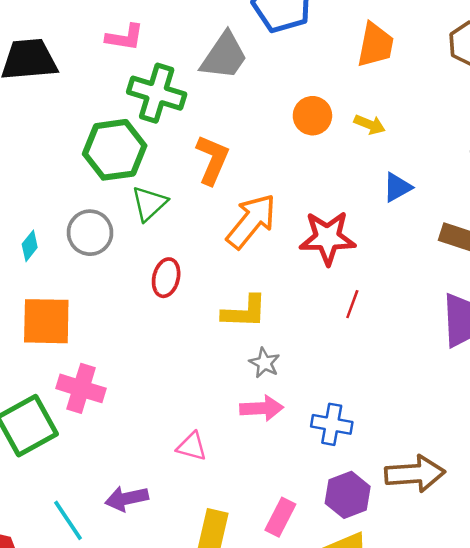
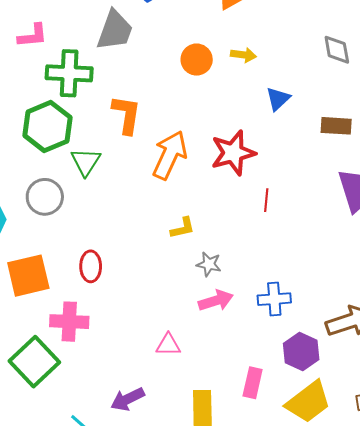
red ellipse: (166, 278) -> (91, 266), moved
yellow L-shape: (244, 312) -> (183, 228), size x0.7

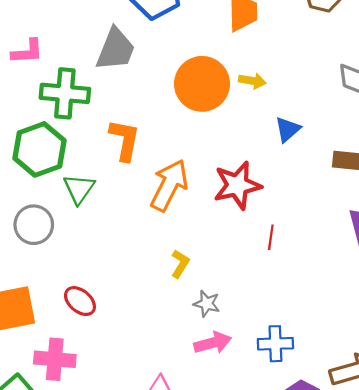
orange circle: (197, 60) -> (202, 84), size x1.6
yellow L-shape: (183, 228) -> (180, 264), turned -48
red ellipse: (91, 266) -> (80, 301), turned -52

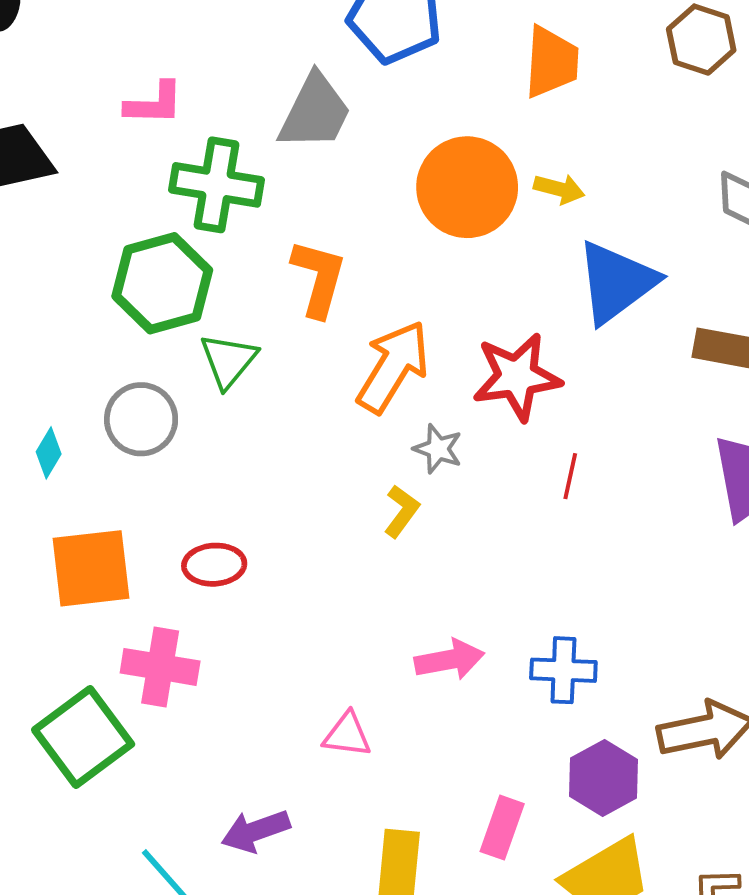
blue triangle: (288, 129) -> (616, 282), size x1.8
red ellipse: (80, 301) -> (214, 565), turned -48
gray star: (207, 304) -> (438, 449), moved

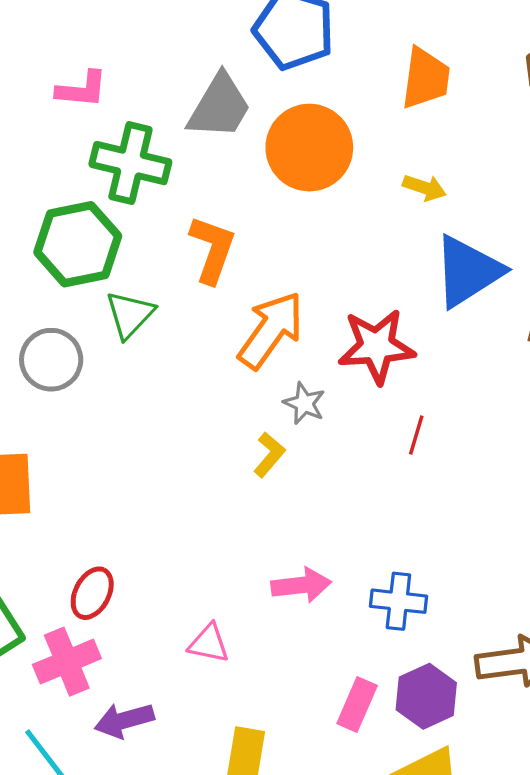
orange circle: (467, 187) -> (309, 148), moved
red ellipse: (214, 565) -> (92, 593), moved, turned -63
pink cross: (160, 667) -> (67, 662), moved, turned -36
pink rectangle: (502, 828) -> (357, 705), moved

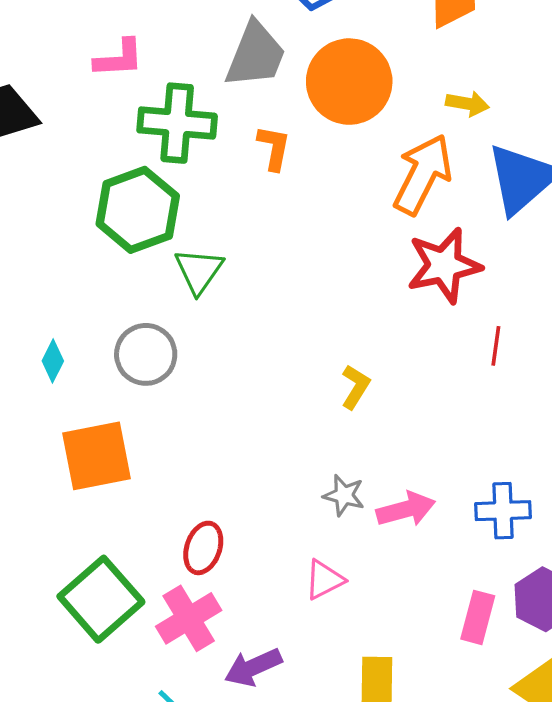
orange L-shape: (212, 249) -> (274, 148), moved, size x0.7
orange arrow: (271, 330) -> (423, 174), moved
gray circle: (51, 360) -> (146, 354), moved
gray star: (304, 403) -> (344, 495), moved
pink triangle: (209, 643) -> (324, 580), turned -30

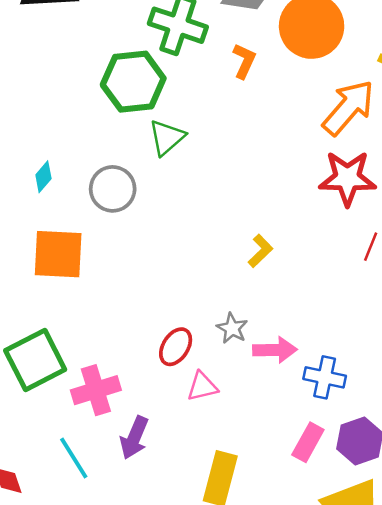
blue cross: (503, 511) -> (325, 377), moved
red ellipse: (203, 548) -> (176, 347), moved
purple arrow: (253, 667) -> (134, 438), turned -57

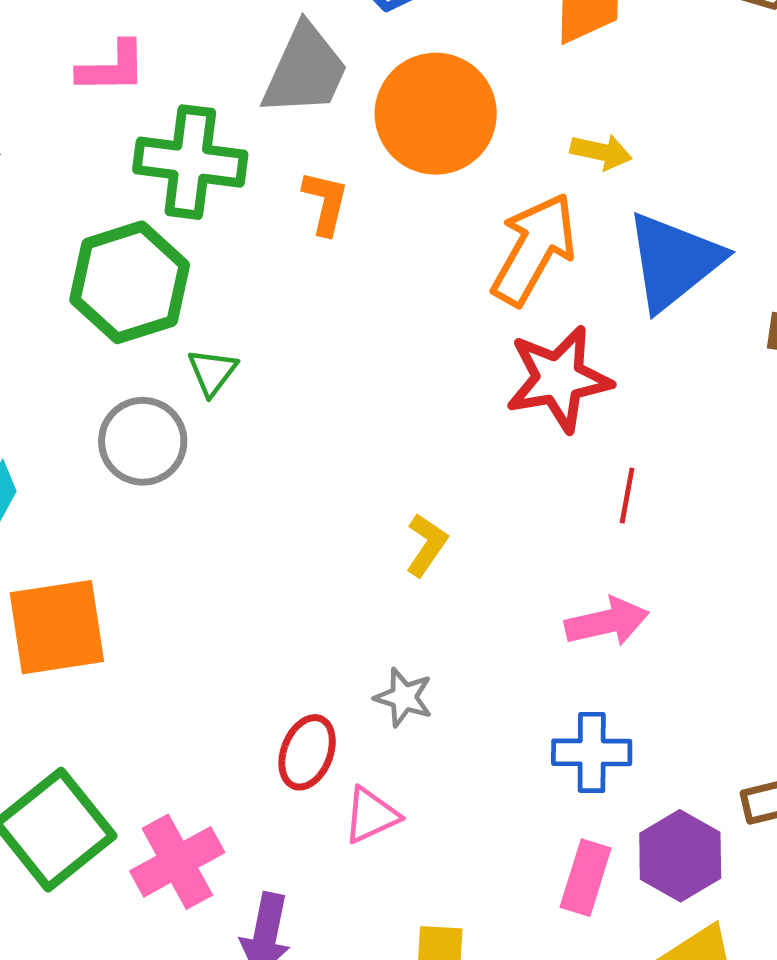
green triangle: (167, 137) -> (212, 372), size x0.7
gray circle: (113, 189) -> (143, 441), moved
pink arrow: (275, 350) -> (607, 622), moved

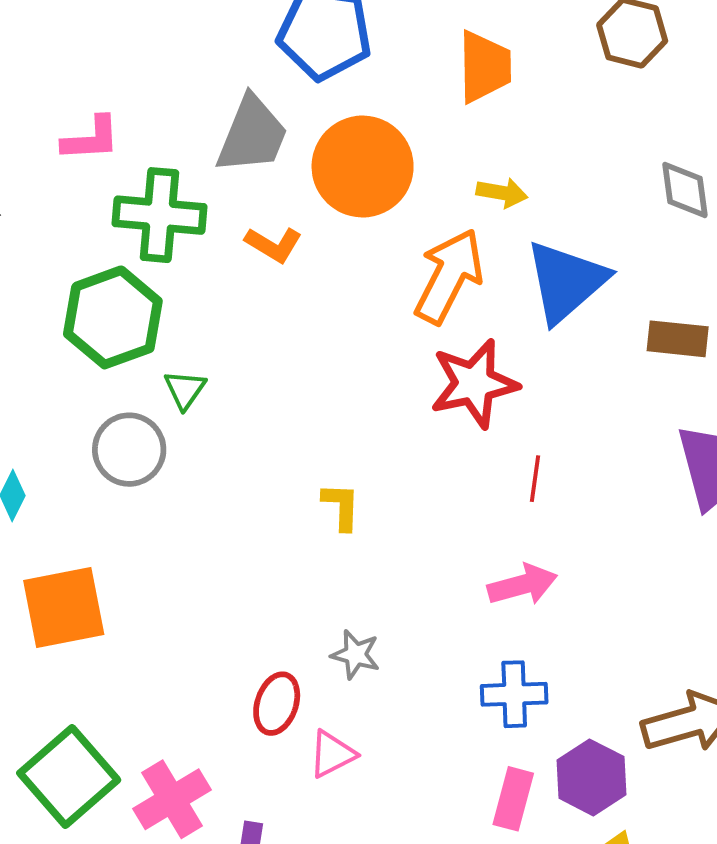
orange L-shape: (325, 203) -> (274, 244), turned 110
yellow L-shape: (426, 545) -> (341, 506), moved, turned -30

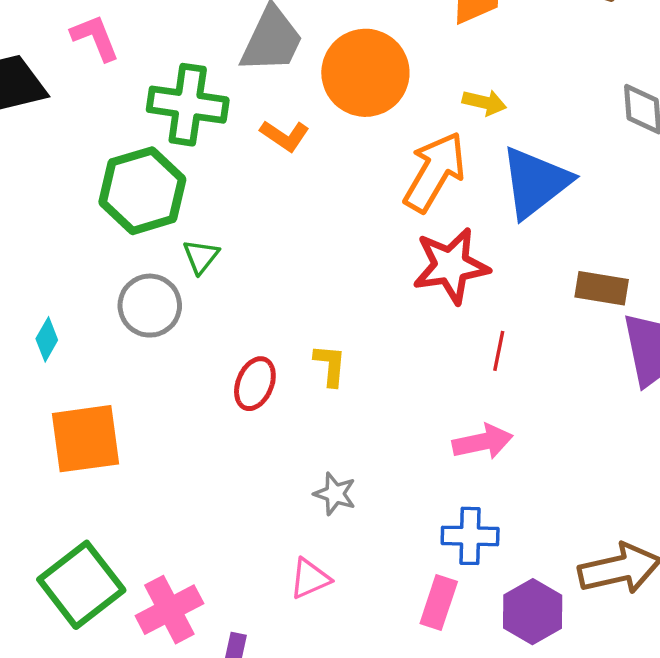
pink L-shape: (91, 139) -> (95, 38), moved, turned -112
brown rectangle: (678, 339) -> (602, 288), moved
red ellipse: (277, 704) -> (255, 384), moved
pink rectangle: (513, 799) -> (439, 602), moved

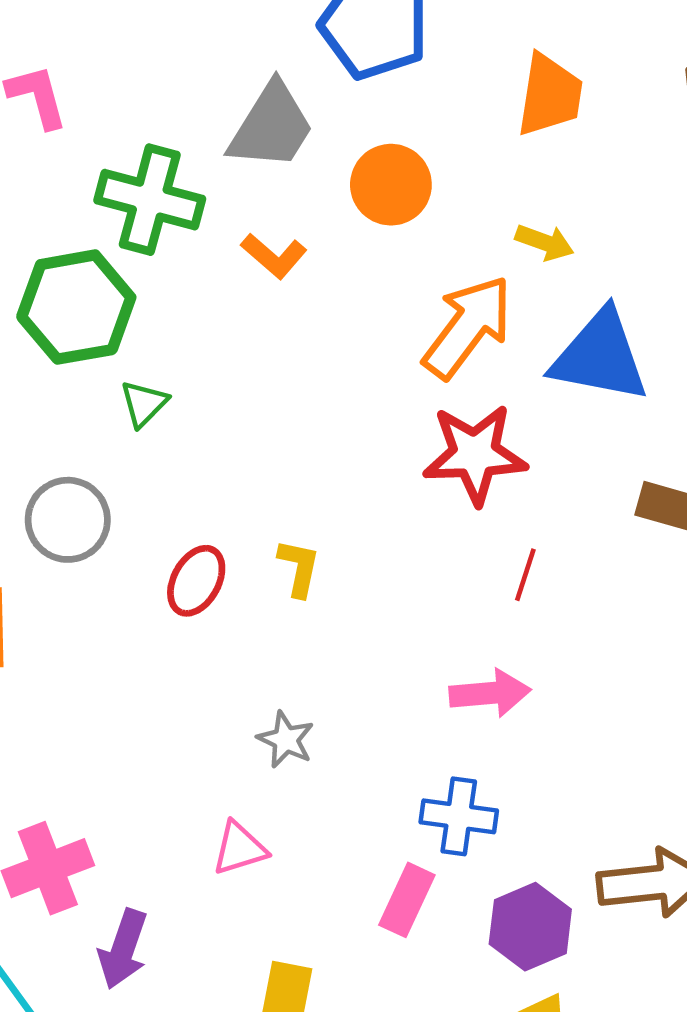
orange circle: (365, 73) -> (391, 185), size x0.7
blue triangle: (535, 182) -> (600, 356), turned 42
gray circle: (150, 306) -> (68, 520), moved

